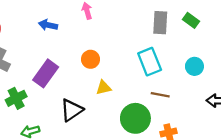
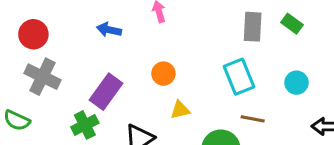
green cross: (16, 98) -> (85, 125), moved

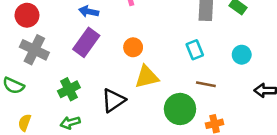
cyan rectangle: (239, 77) -> (195, 50), size x0.7
purple rectangle: (106, 92) -> (86, 42), moved
yellow triangle: (180, 110) -> (147, 77), size x1.5

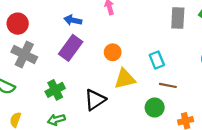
cyan rectangle: (195, 50) -> (157, 60), moved
brown line: (206, 84) -> (168, 85), moved
green circle: (180, 109) -> (155, 108), size x0.7

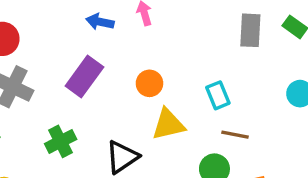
blue arrow: (73, 20) -> (100, 22), moved

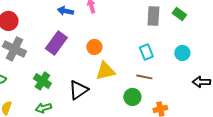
cyan rectangle: (218, 95) -> (146, 52), moved
green cross: (61, 141) -> (42, 81), turned -30

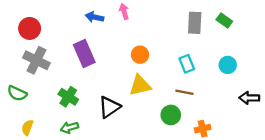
purple rectangle: (56, 43) -> (84, 54), turned -60
orange circle: (94, 47) -> (140, 55), moved

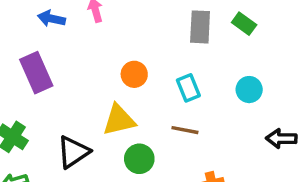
orange circle: (140, 55) -> (134, 74), moved
green circle: (171, 115) -> (139, 159), moved

